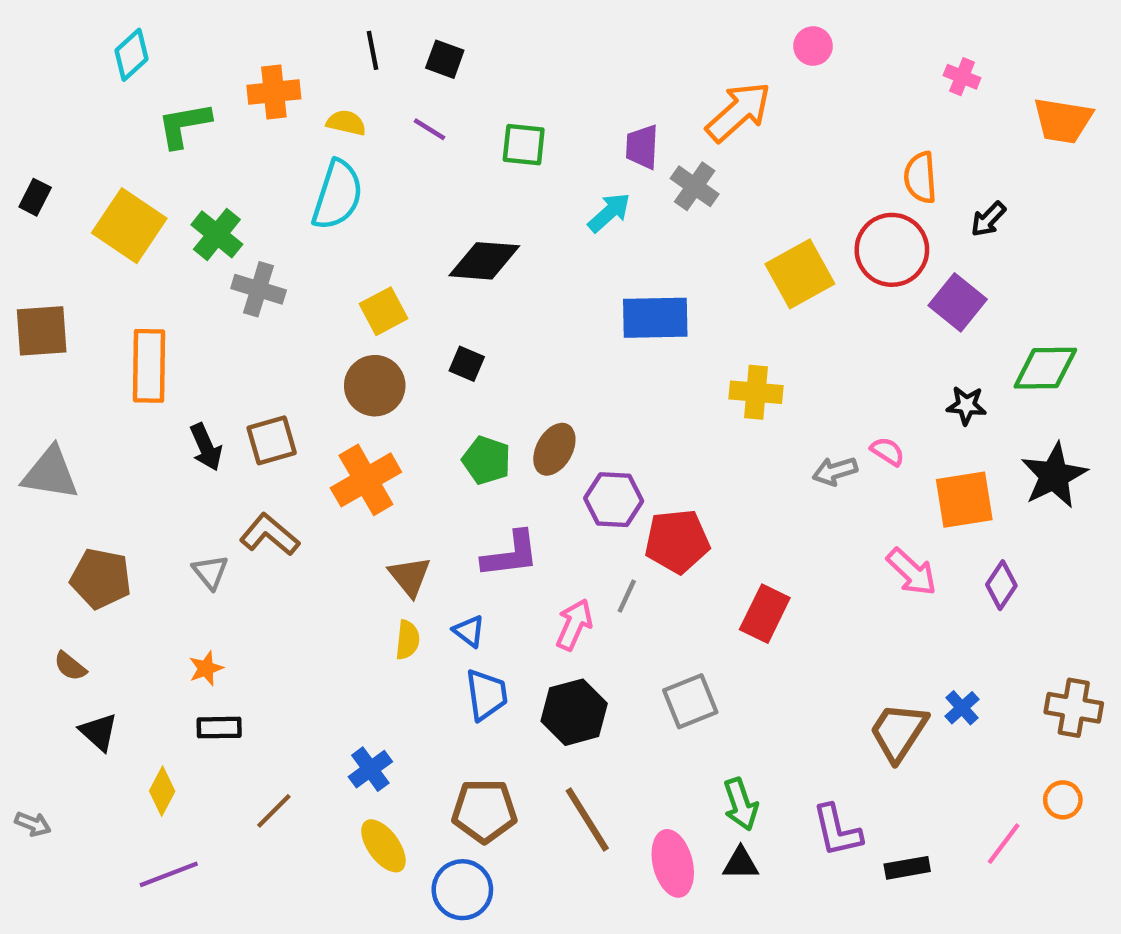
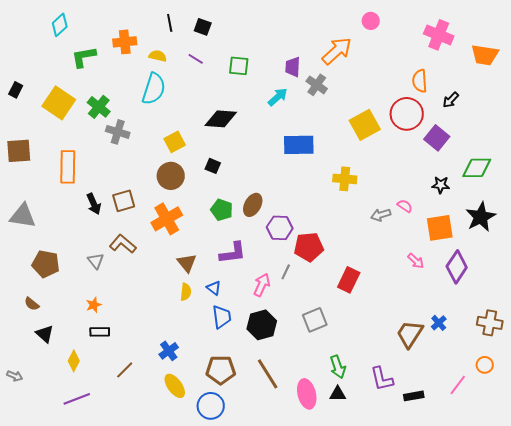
pink cross: (962, 77) -> (439, 35), size x1.8
pink arrow: (912, 572) -> (416, 261), size x0.7
purple diamond: (1001, 585) -> (457, 267), size x1.5

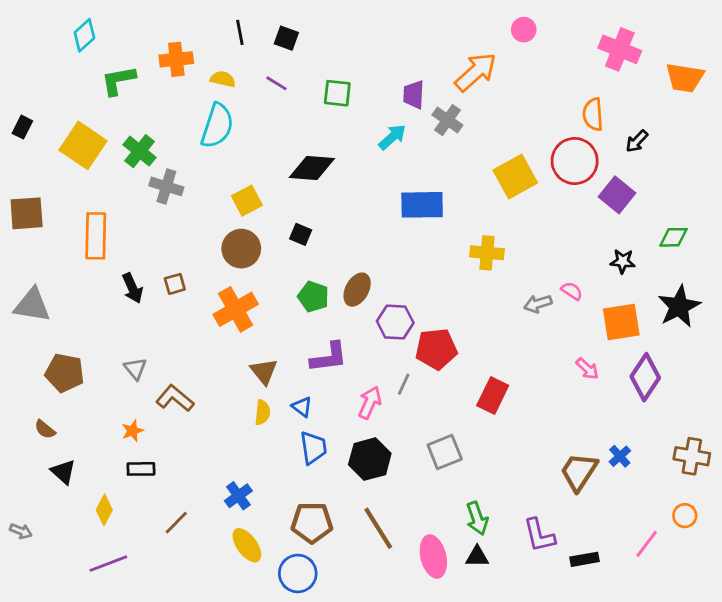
green diamond: (477, 168) -> (673, 237), size x0.7
brown square: (124, 201) -> (175, 284), size x0.7
brown L-shape: (123, 244) -> (175, 398), moved

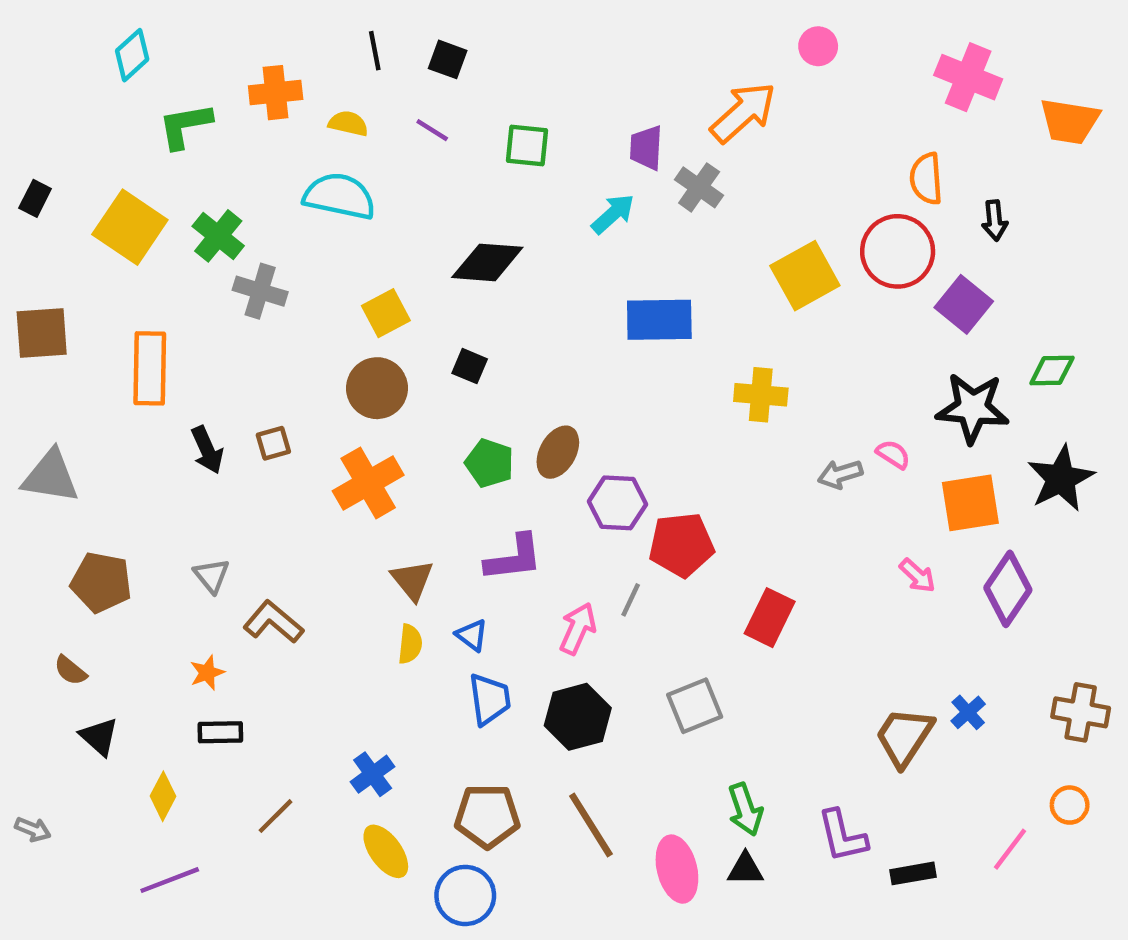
cyan semicircle: (217, 126) -> (339, 196), turned -96
black arrow: (637, 141) -> (995, 221), turned -50
black star: (623, 261) -> (973, 408), size x1.8

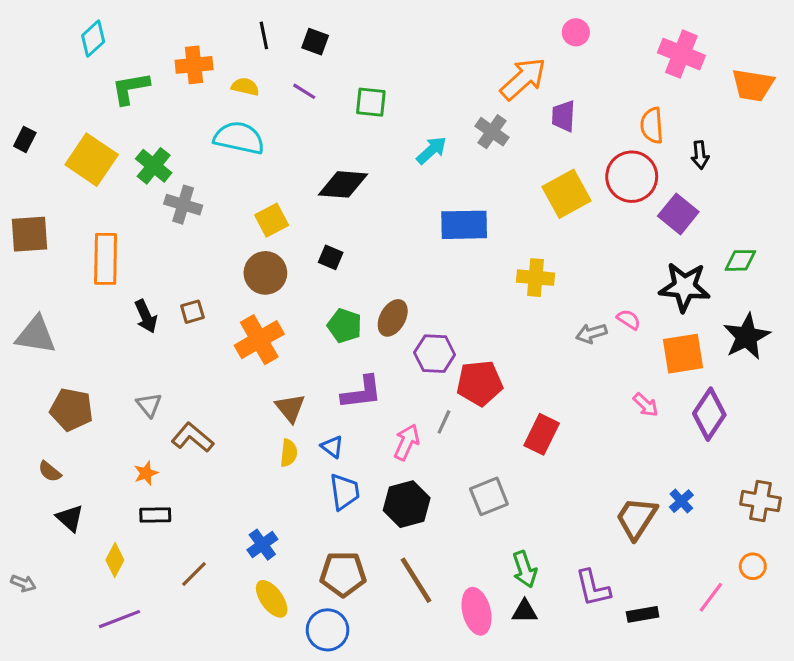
purple trapezoid: (646, 148) -> (563, 116), moved

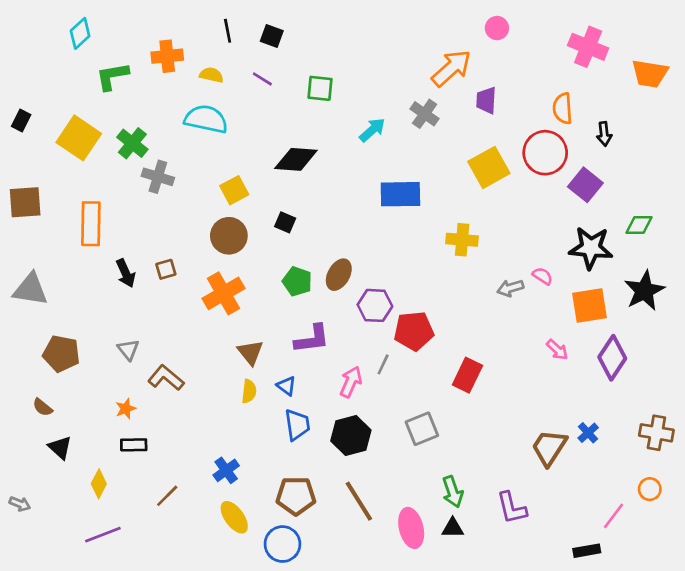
black rectangle: (643, 614) -> (587, 551), moved

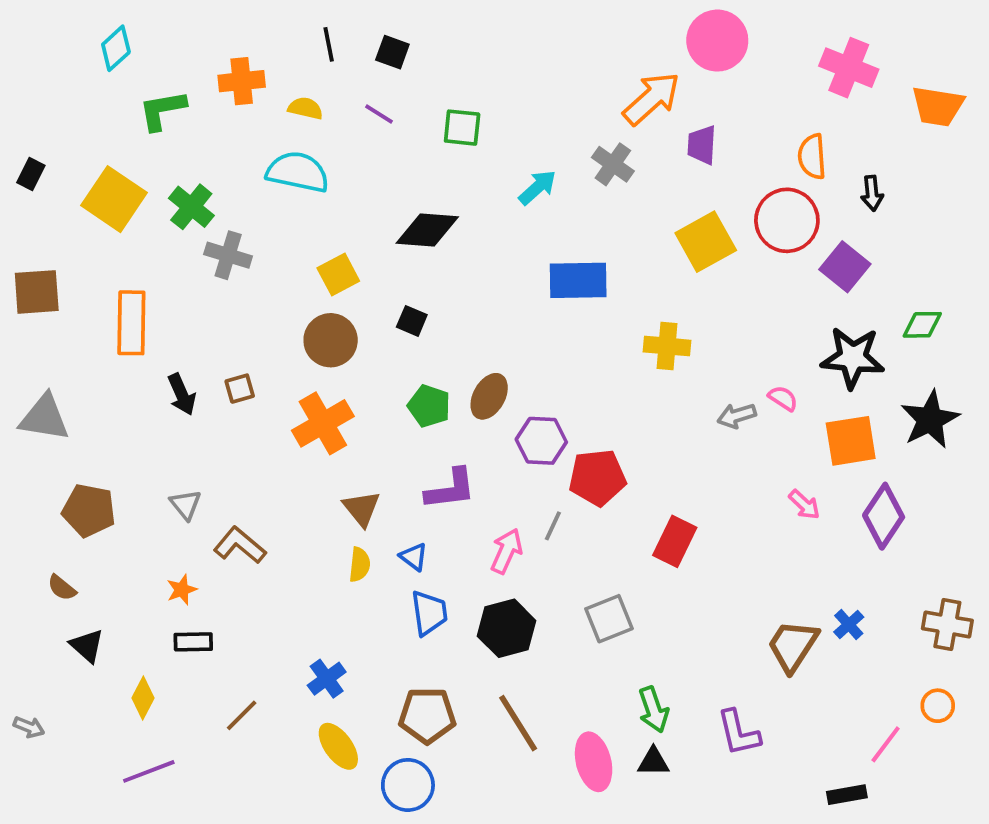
pink circle: (497, 28) -> (717, 41), size x1.8

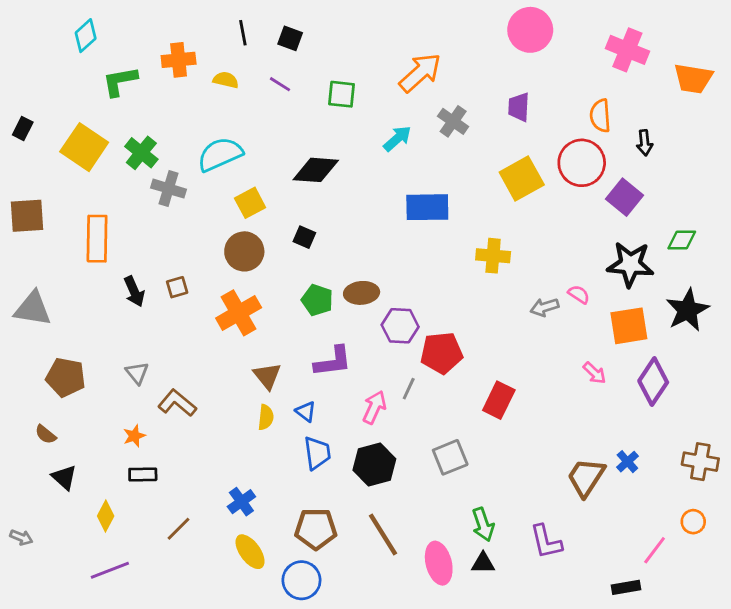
orange arrow: (652, 99) -> (420, 73), moved
cyan semicircle: (298, 172) -> (220, 154), moved, turned -36
brown ellipse: (489, 396) -> (362, 293), turned 56

